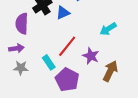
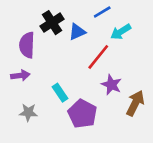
cyan arrow: (108, 29) -> (121, 32), moved
red line: (67, 46) -> (98, 57), moved
gray star: (21, 68) -> (28, 112), moved

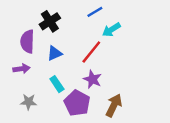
blue triangle: (77, 32) -> (55, 53), moved
purple star: (111, 85) -> (92, 79), moved
brown arrow: (135, 103) -> (114, 105), moved

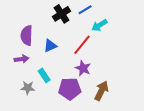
black cross: (50, 21) -> (62, 14), moved
cyan rectangle: (57, 84) -> (44, 75), moved
purple pentagon: (77, 103) -> (70, 89), turned -30

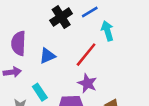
cyan arrow: (99, 25) -> (107, 31), turned 105

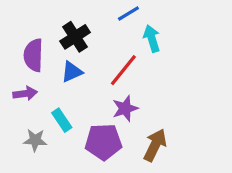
black cross: (61, 17) -> (75, 37), moved
purple star: (87, 83) -> (125, 108), turned 30

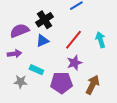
cyan arrow: (152, 39) -> (100, 40), moved
purple semicircle: (33, 55) -> (19, 31), turned 66
cyan rectangle: (62, 120) -> (36, 70), turned -32

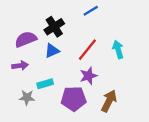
cyan rectangle: (36, 70) -> (45, 84), turned -40

